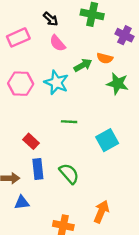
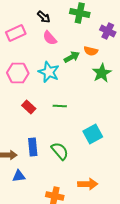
green star: (118, 84) -> (102, 73), turned 30
cyan square: (107, 140) -> (93, 134), moved
red rectangle: (31, 141) -> (29, 107), moved
orange arrow: (101, 212) -> (88, 184), turned 66

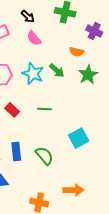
green arrow: (72, 57) -> (57, 70), moved, turned 70

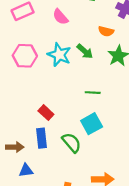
green line: (44, 109) -> (93, 93), moved
red rectangle: (12, 110) -> (46, 113), moved
cyan square: (79, 138) -> (92, 124), moved

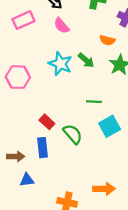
pink hexagon: (25, 56) -> (18, 77), moved
cyan square: (92, 124) -> (110, 126), moved
green semicircle: (72, 143) -> (73, 134), moved

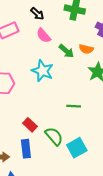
green arrow: (86, 60) -> (66, 51), moved
cyan square: (110, 126) -> (77, 148), moved

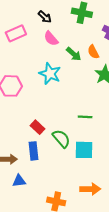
orange semicircle: (86, 49) -> (93, 52), turned 48
green line: (74, 106) -> (85, 117), moved
cyan square: (77, 148) -> (84, 150), turned 30

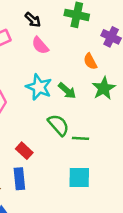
green arrow: (74, 54) -> (67, 91), moved
green semicircle: (61, 139) -> (58, 125), moved

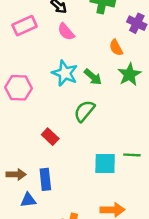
green semicircle: (58, 125) -> (84, 111), turned -100
green line: (80, 138) -> (132, 155), moved
blue rectangle: (19, 179) -> (45, 179), moved

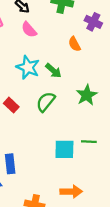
green star: (129, 74) -> (87, 95), moved
red rectangle: (50, 137) -> (11, 105), moved

